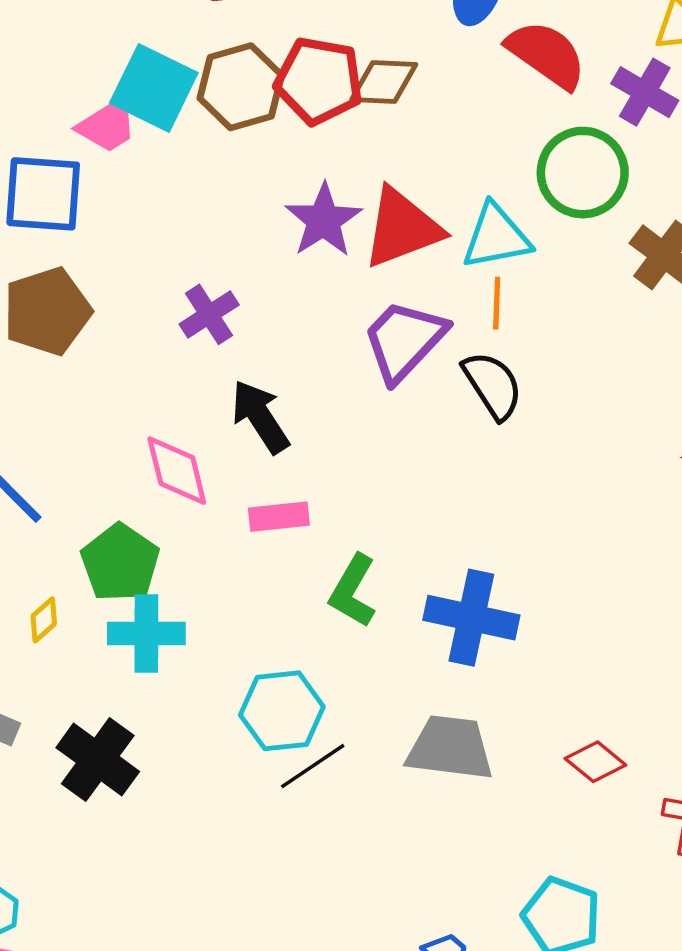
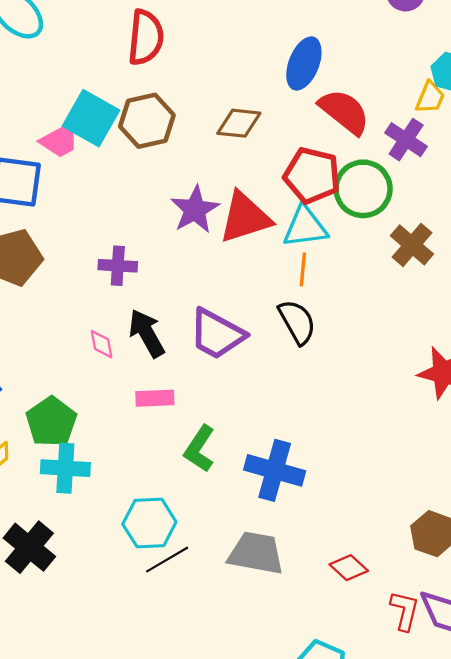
red pentagon: (319, 81) -> (312, 175), moved
purple cross: (209, 314) -> (118, 266), turned 33
purple trapezoid: (404, 340) -> (217, 334), moved, turned -108
pink diamond: (177, 471) -> (102, 344), moved, size x0.6

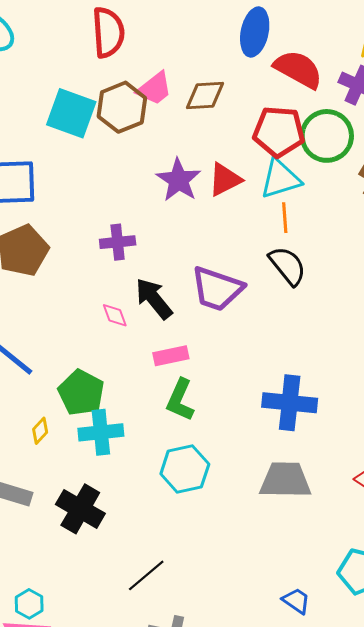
pink trapezoid: (60, 140) -> (155, 88), moved
red triangle: (245, 218) -> (225, 180), size x0.7
green L-shape: (200, 449) -> (180, 400), moved
black line: (167, 560) -> (146, 575), moved

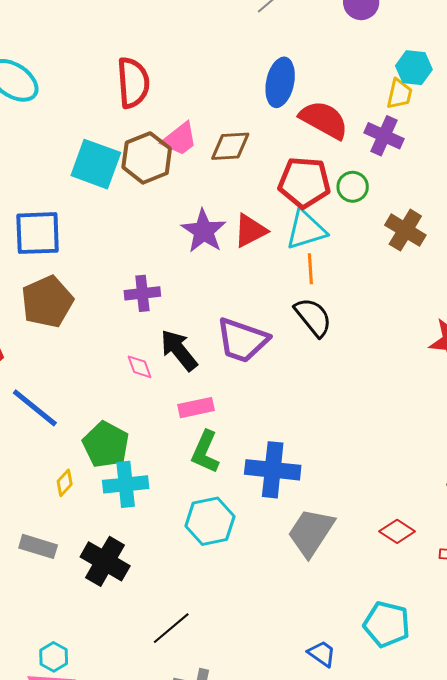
green circle: (327, 136) -> (353, 187), size x0.6
blue cross: (290, 403) -> (273, 470), moved
gray trapezoid: (285, 480) -> (311, 532), turned -58

